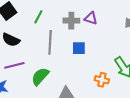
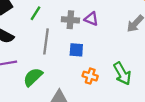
orange cross: (102, 80) -> (90, 76), moved

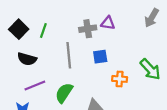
green line: (36, 13) -> (43, 31), moved

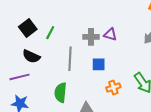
orange cross: (120, 79) -> (113, 87), turned -32
purple line: (35, 85) -> (19, 77), moved
green semicircle: (64, 93) -> (61, 92), turned -36

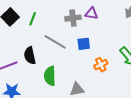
black semicircle: (31, 56) -> (30, 56), moved, turned 60
gray line: (70, 59) -> (55, 42), turned -55

